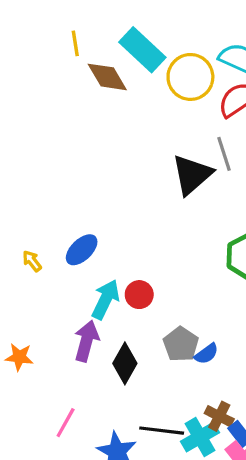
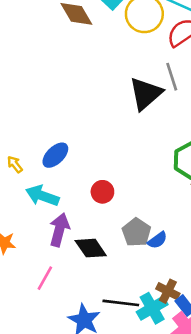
cyan arrow: (106, 299) -> (42, 196), moved, turned -96
black diamond: (125, 363) -> (91, 248), turned -64
pink line: (66, 423) -> (45, 278), moved

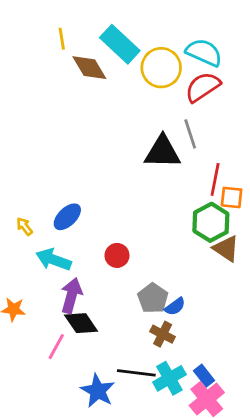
black triangle: (146, 94) -> (163, 152), turned 42
black diamond: (91, 248) -> (81, 323), moved
brown cross: (168, 291) -> (163, 334), moved

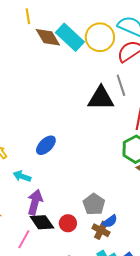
cyan rectangle: (120, 44) -> (70, 37), moved
blue ellipse: (67, 217) -> (46, 145), moved
red circle: (117, 255) -> (68, 223), moved
cyan arrow: (53, 260) -> (22, 176), size x0.7
blue semicircle: (175, 307) -> (110, 221), moved

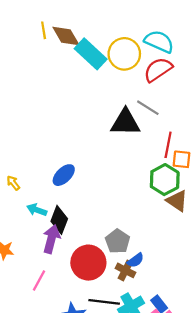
brown diamond: (48, 37) -> (66, 36), moved
gray line: (121, 85) -> (148, 108), turned -40
black diamond: (42, 222) -> (59, 220), moved, turned 55
red circle: (68, 223) -> (88, 263), size x1.8

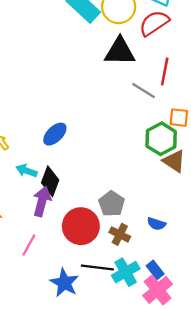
gray line: (148, 108) -> (143, 90), moved
black triangle: (125, 122) -> (120, 51), moved
red line: (168, 145) -> (165, 72), moved
blue semicircle: (136, 260) -> (156, 224), moved, turned 54

